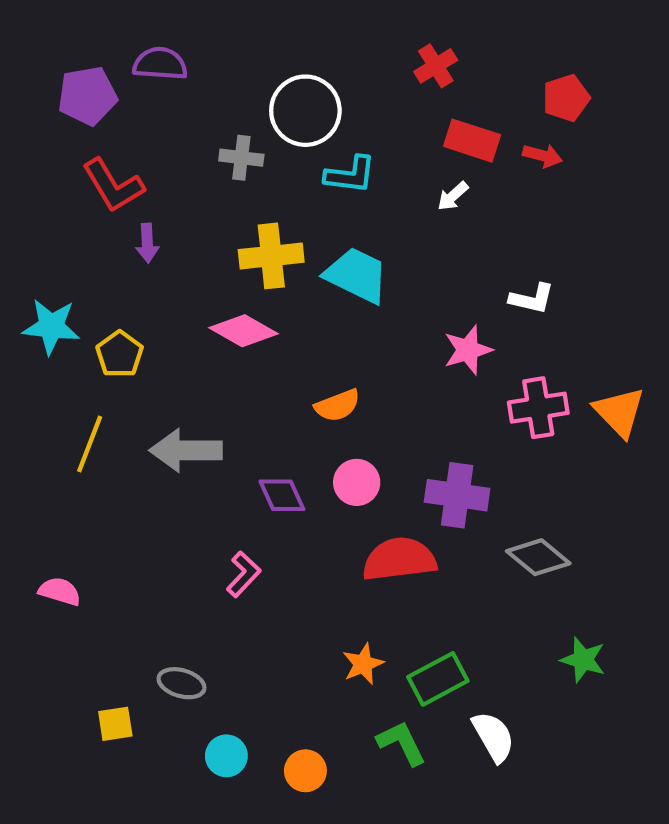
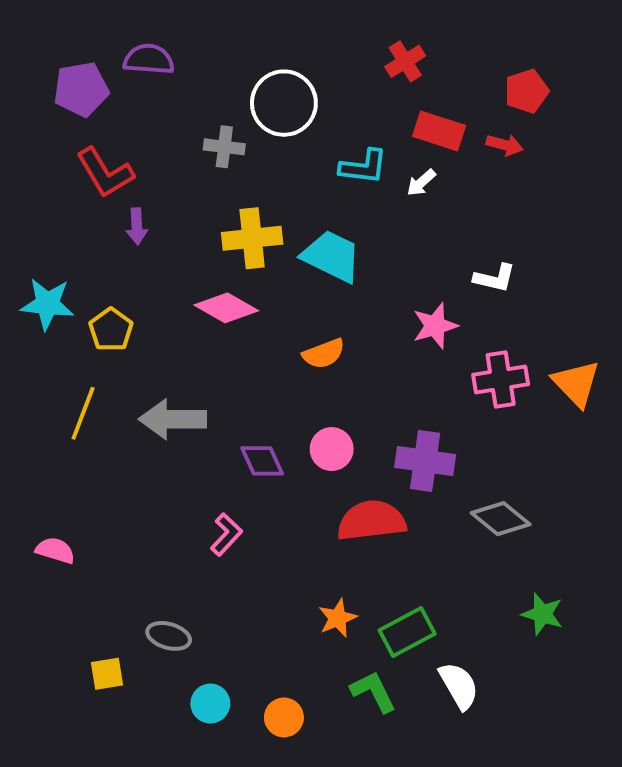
cyan L-shape: (350, 175) -> (363, 167), moved
orange semicircle: (337, 406) -> (324, 354), moved

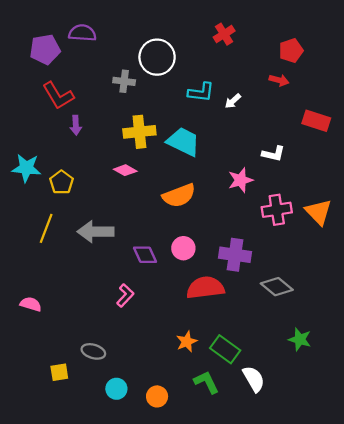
red rectangle: (439, 131) -> (316, 121), moved
pink diamond: (226, 308) -> (125, 170), size x0.7
orange semicircle: (324, 354) -> (179, 195), size x1.4
green rectangle: (407, 632) -> (225, 349), turned 64

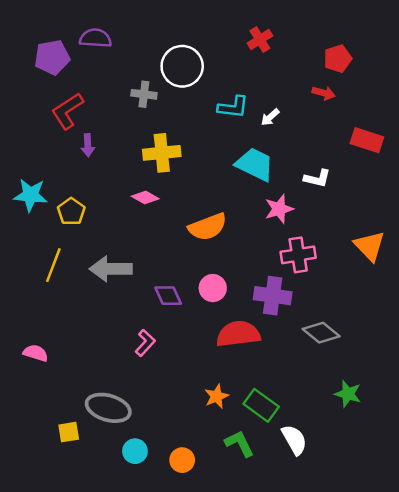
red L-shape: (58, 96) -> (67, 111), turned 88
cyan trapezoid: (183, 142) -> (255, 164), moved
pink cross: (277, 210) -> (298, 255), moved
gray ellipse: (93, 351) -> (108, 408), size x1.6

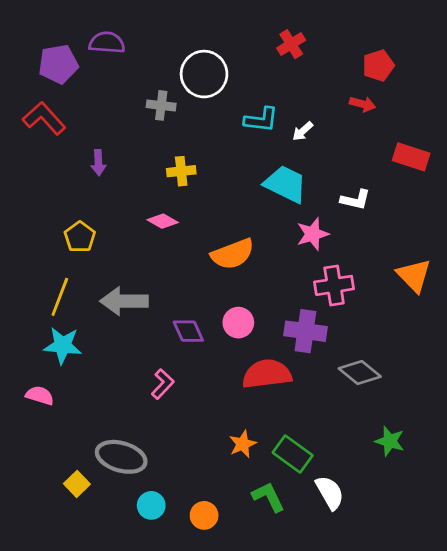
red L-shape: (67, 111) -> (44, 118), moved, turned 81
yellow cross: (162, 153) -> (181, 171), size x0.7
cyan star: (30, 195) -> (63, 345), moved
yellow square: (69, 432) -> (77, 484), turned -35

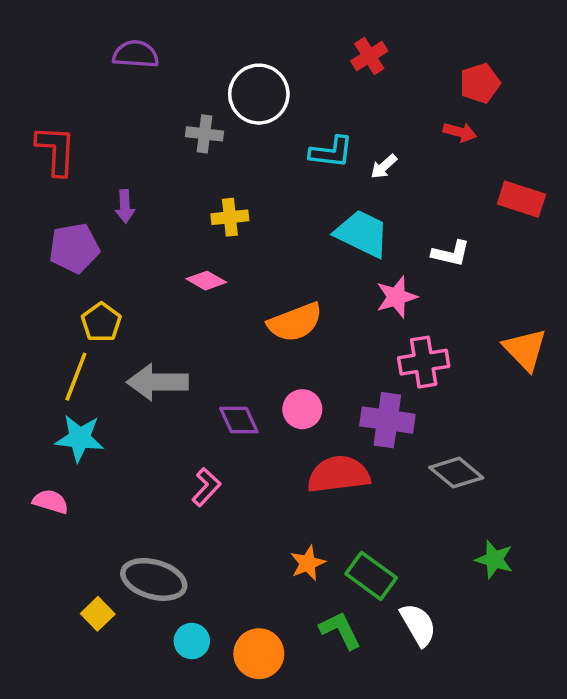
purple pentagon: (58, 64) -> (74, 248), moved
red L-shape: (44, 118) -> (56, 150), turned 45
yellow pentagon: (80, 237) -> (101, 322), moved
orange circle: (204, 515) -> (259, 654), size x1.4

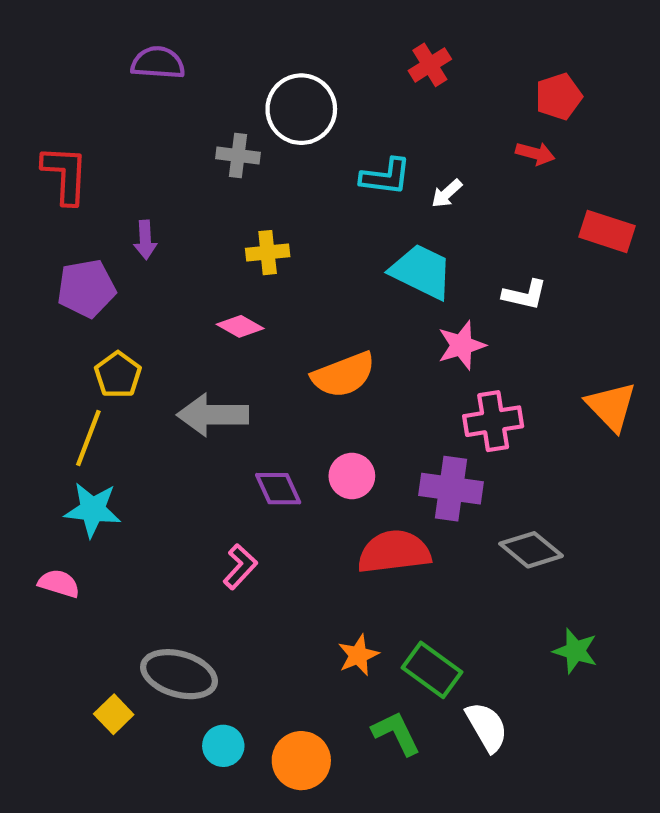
gray arrow: (157, 382) -> (213, 415), moved

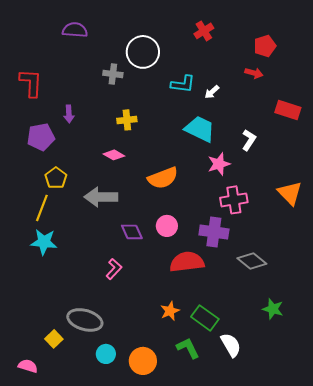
white L-shape: (525, 295) -> (249, 140), turned -70
pink semicircle: (59, 583) -> (28, 366), moved

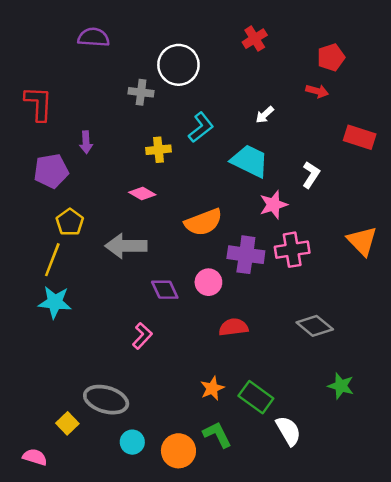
cyan L-shape: (183, 84) -> (201, 127), moved, turned -45
purple cross: (214, 232) -> (246, 255), moved
red semicircle: (187, 262) -> (233, 327), size x0.7
green L-shape: (188, 348) -> (217, 435), moved

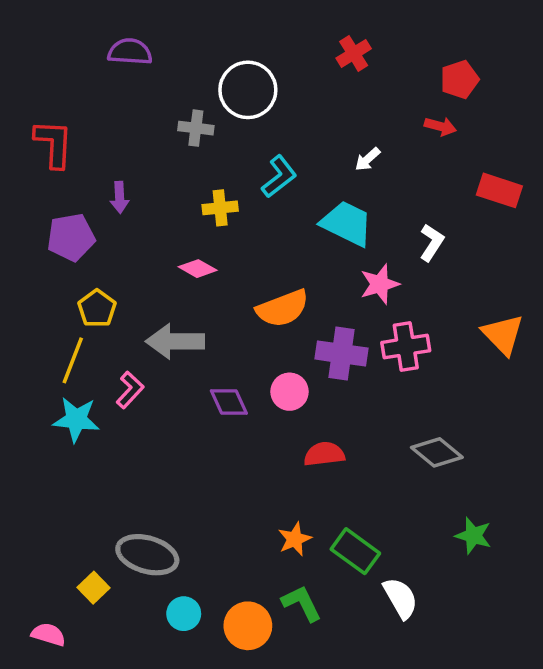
pink L-shape: (142, 336) -> (130, 390), moved

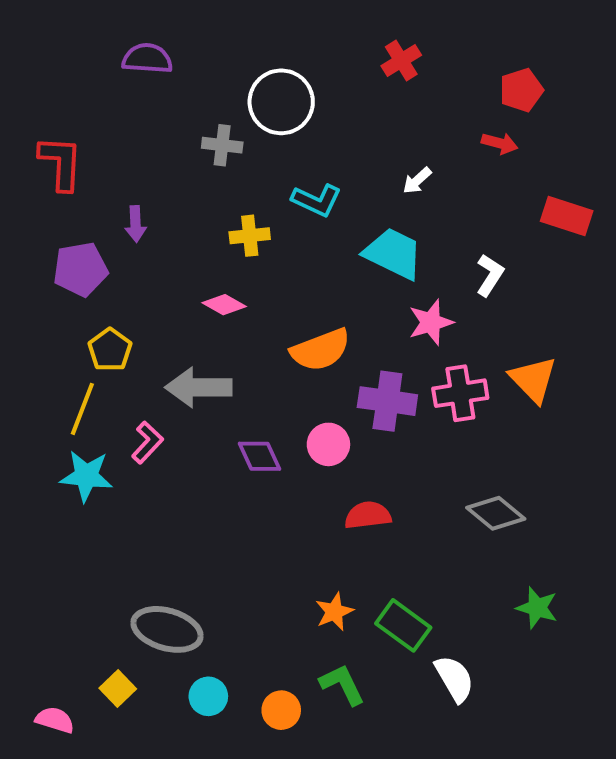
cyan L-shape: (279, 177) -> (317, 200), turned 63
orange triangle: (503, 334) -> (533, 379), moved
yellow square: (94, 588) -> (118, 688), moved
orange circle: (248, 626) -> (281, 710), size x0.7

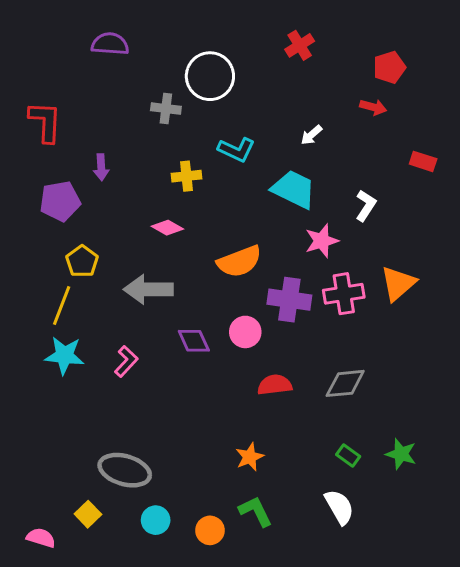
red rectangle: (567, 216) -> (423, 161), size x0.7
orange triangle: (533, 379) -> (398, 283), turned 33
pink L-shape: (147, 442) -> (126, 361), moved
gray diamond: (496, 513) -> (345, 383), moved, turned -45
green rectangle: (403, 625) -> (348, 455), moved, size x0.6

